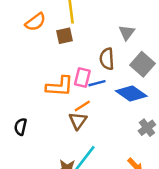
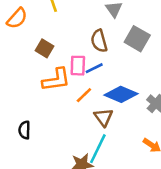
brown square: (64, 36) -> (44, 48), moved, turned -35
blue diamond: (131, 93) -> (121, 94), moved
brown triangle: (78, 121) -> (103, 117), moved

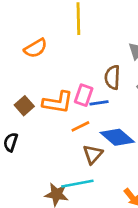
orange semicircle: (17, 18) -> (36, 48), moved
brown square: (44, 48) -> (24, 106), moved
cyan line: (98, 149) -> (77, 184), turned 36

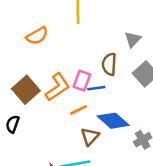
orange L-shape: (58, 102) -> (58, 87), turned -44
brown square: (24, 106) -> (26, 90), size x1.5

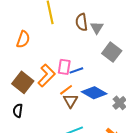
orange semicircle: (37, 36) -> (23, 39), turned -30
brown semicircle: (109, 64) -> (82, 22), moved
brown triangle: (90, 136) -> (70, 101), moved

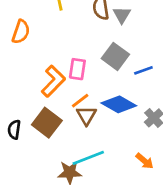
gray square: (112, 52) -> (115, 56), moved
blue line: (76, 70) -> (143, 70), moved
brown square: (23, 82) -> (47, 123), moved

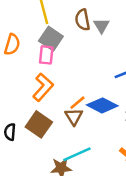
gray square: (115, 56) -> (51, 39), moved
pink rectangle: (77, 69) -> (46, 55), moved
orange line: (80, 101) -> (77, 103), moved

